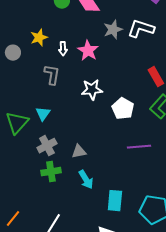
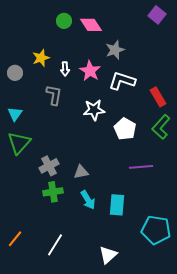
white L-shape: (141, 29) -> (122, 81), moved
cyan triangle: (43, 114) -> (15, 114), moved
cyan rectangle: (115, 201) -> (117, 205), moved

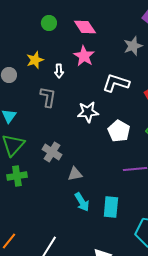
green circle: (64, 21) -> (49, 23), moved
gray star: (115, 50) -> (133, 46), moved
pink star: (90, 71) -> (84, 56), moved
gray cross: (49, 166) -> (52, 152), moved, turned -30
green cross: (53, 192) -> (17, 176), moved

